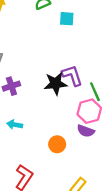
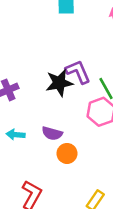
purple semicircle: (86, 131) -> (52, 133), moved

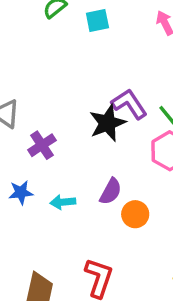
purple semicircle: (52, 133) -> (111, 191), turned -66

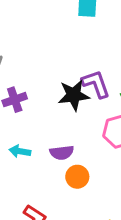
purple semicircle: (111, 191) -> (62, 153), turned 40

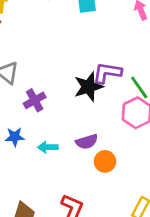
purple L-shape: (96, 84) -> (107, 73), turned -52

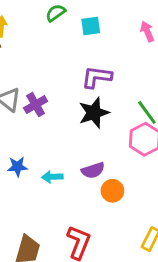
purple L-shape: (107, 73) -> (97, 77), moved
purple cross: (35, 100) -> (36, 105), moved

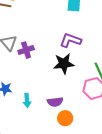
cyan arrow: (52, 177) -> (27, 100), turned -104

